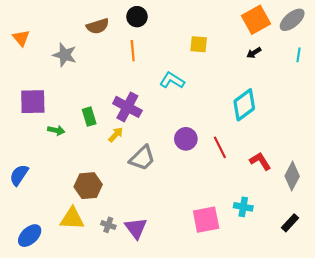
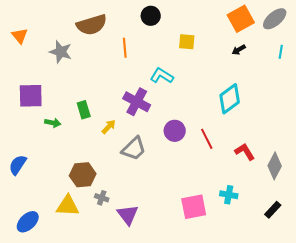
black circle: (137, 17) -> (151, 16), moved
brown semicircle: (98, 26) -> (92, 25), size x1.4
purple cross: (127, 107) -> (137, 102), moved
gray cross: (108, 225) -> (102, 198), moved

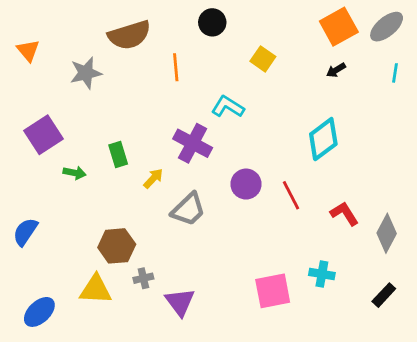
yellow square: (187, 42) -> (263, 59), turned 30
gray star: (61, 52) -> (86, 73), turned -30
purple square: (31, 96) -> (44, 135), turned -32
gray cross: (102, 198) -> (143, 278), turned -32

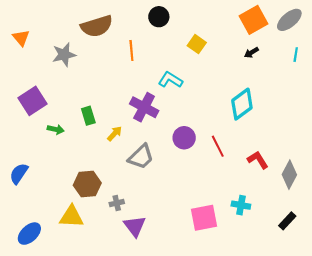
gray cross: (143, 278) -> (117, 203), moved

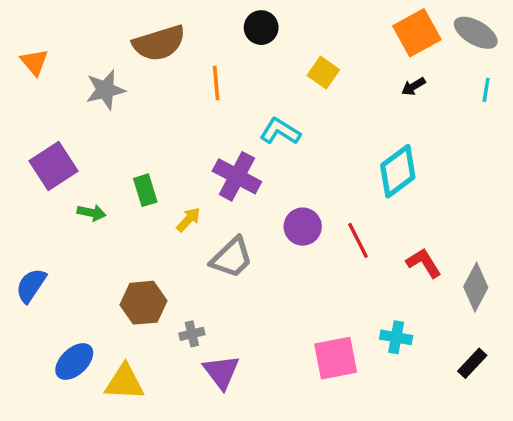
gray ellipse: (289, 20) -> (476, 33), turned 70
yellow triangle: (71, 217) -> (124, 382), moved
blue ellipse: (29, 234) -> (74, 362), moved

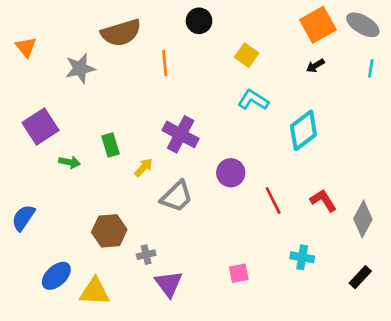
cyan L-shape: (280, 131) -> (253, 100), moved
red line: (358, 240) -> (273, 200), moved
pink square: (336, 358) -> (239, 273), moved, size x0.6

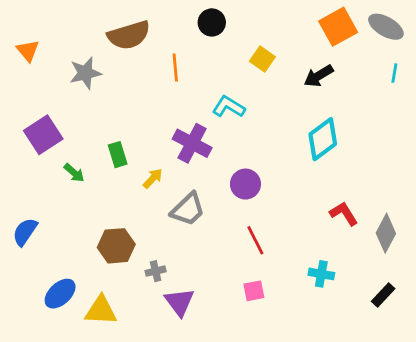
black arrow: (315, 66) -> (319, 76), moved, size x1.5
cyan L-shape: (253, 100) -> (229, 107), moved
green arrow: (70, 162) -> (74, 173), turned 30
red line: (273, 200) -> (255, 240), moved

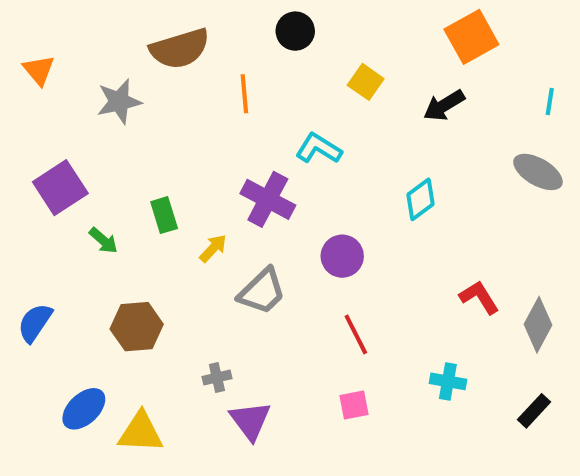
gray ellipse: (386, 27) -> (538, 172), moved
cyan diamond: (323, 139) -> (421, 199), moved, size x0.7
brown hexagon: (116, 246) -> (137, 327), moved

